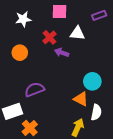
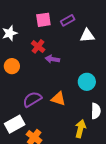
purple rectangle: (99, 15) -> (68, 20), moved
white triangle: (77, 33) -> (87, 36), moved
orange triangle: (81, 99) -> (58, 99), moved

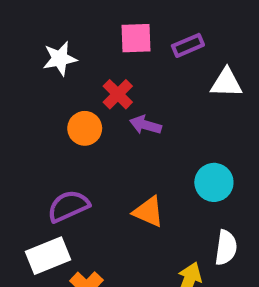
orange circle: (12, 66) -> (85, 128), moved
purple semicircle: (32, 99) -> (68, 206), moved

